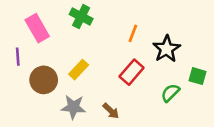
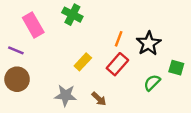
orange line: (133, 33) -> (119, 39), moved
purple line: (18, 57) -> (16, 50), turned -63
yellow rectangle: (79, 70) -> (83, 62), moved
brown circle: (44, 80) -> (17, 79), moved

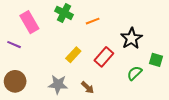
orange line: (119, 39) -> (93, 21), moved, turned 48
brown circle: (17, 79) -> (15, 81), moved

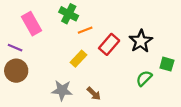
orange line: (93, 21) -> (85, 30), moved
red rectangle: (104, 57) -> (109, 44), moved
brown circle: (15, 81) -> (16, 71), moved

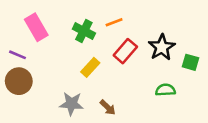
green cross: (69, 14) -> (84, 31), moved
orange line: (85, 30) -> (114, 22), moved
green square: (167, 64) -> (191, 62), moved
green semicircle: (144, 78) -> (165, 90), turned 42

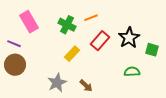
gray star: (71, 104) -> (57, 83), turned -30

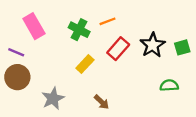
green square: (152, 50) -> (182, 47), moved, turned -32
green semicircle: (132, 72) -> (169, 85), moved
gray star: (57, 83) -> (53, 98), moved

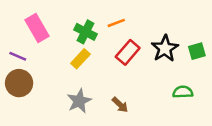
yellow rectangle: (85, 64) -> (80, 59), moved
gray star: (53, 98) -> (79, 101), moved
brown arrow: (102, 102) -> (120, 105), moved

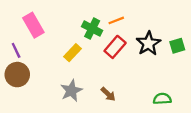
orange line: (116, 23) -> (116, 20), moved
green cross: (86, 32) -> (92, 29), moved
purple line: (18, 56) -> (16, 50), turned 42
green semicircle: (183, 92) -> (162, 99), moved

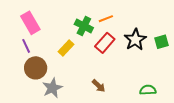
purple line: (16, 50) -> (26, 46), moved
brown circle: (17, 75) -> (36, 68), moved
gray star: (71, 91) -> (52, 88), moved

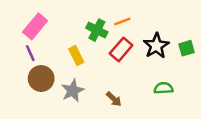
pink rectangle: (30, 23) -> (35, 26), turned 70
yellow rectangle: (66, 48) -> (76, 55), turned -70
gray star: (52, 88) -> (73, 91), moved
green semicircle: (148, 90) -> (163, 88), moved

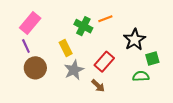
green square: (187, 48) -> (152, 58), moved
red rectangle: (121, 49) -> (104, 62), moved
gray star: (73, 91) -> (74, 70), moved

